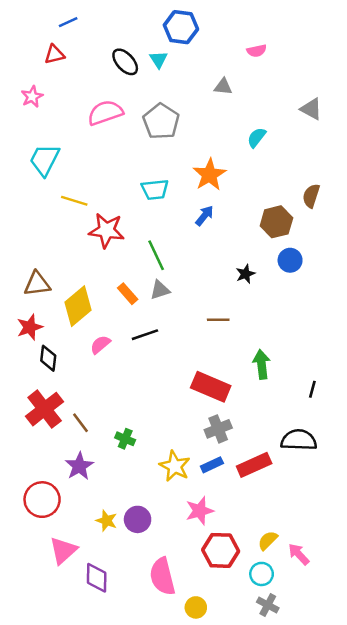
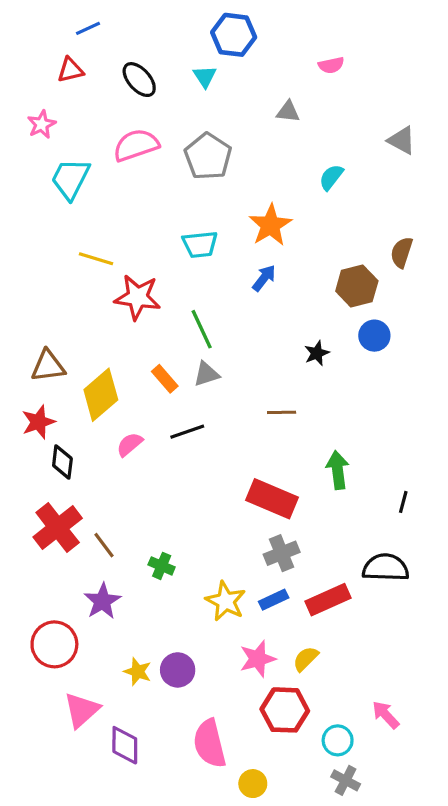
black ellipse: (125, 62) -> (139, 80), moved
cyan trapezoid: (45, 160) -> (70, 179), moved
yellow semicircle: (268, 540) -> (306, 659), moved

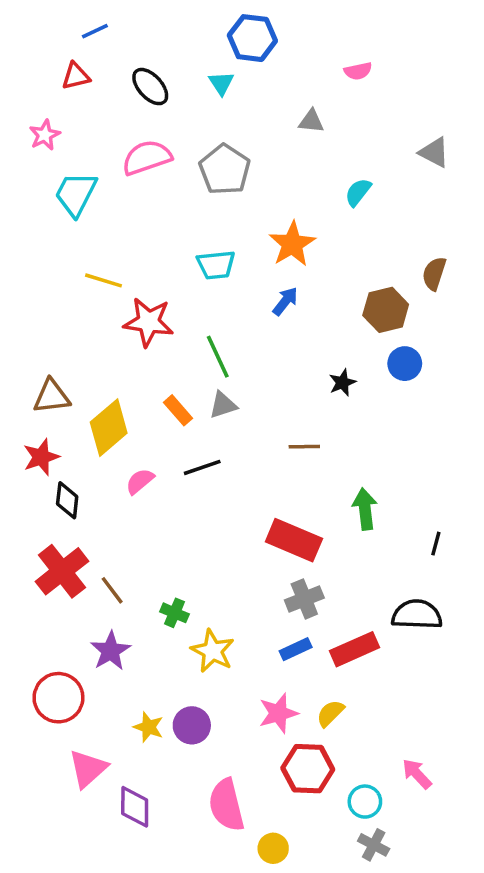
yellow star: (226, 601) -> (213, 651), moved

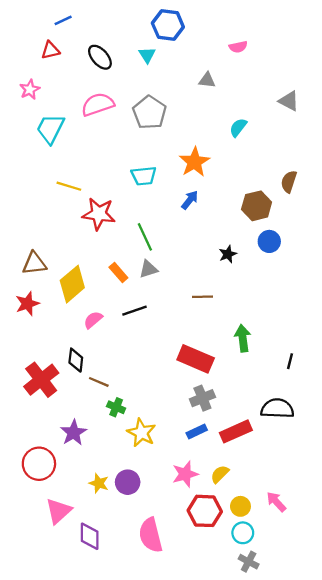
black diamond: (67, 500) -> (76, 360), moved
brown line: (112, 590) -> (99, 382), moved, turned -30
pink arrow: (417, 774) -> (276, 502), moved
yellow circle: (273, 848) -> (240, 506), moved

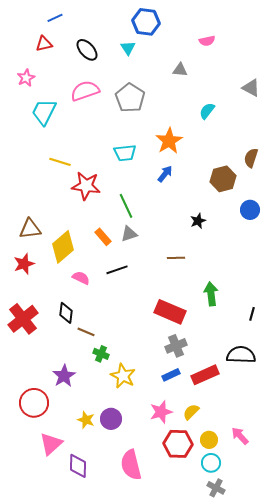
blue circle: (269, 241) -> (250, 210), moved
pink semicircle: (93, 320) -> (81, 278), turned 66
red cross: (41, 380) -> (23, 319), moved

